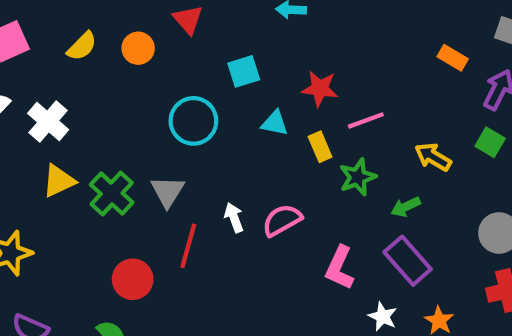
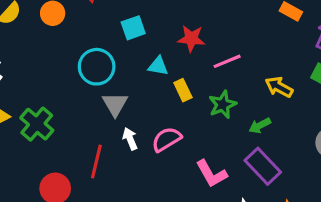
yellow rectangle: (320, 147) -> (183, 90), moved
gray triangle: (168, 191) -> (115, 104), moved
pink L-shape: (340, 268) -> (211, 174), turned -52

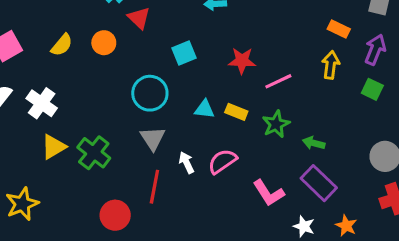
cyan triangle: (158, 66) -> (204, 109), moved
yellow arrow: (279, 87) -> (331, 65), moved, turned 72
yellow rectangle: (183, 90) -> (236, 112), turned -40
gray triangle: (115, 104) -> (153, 138), moved
green arrow: (260, 126) -> (314, 143), turned 45

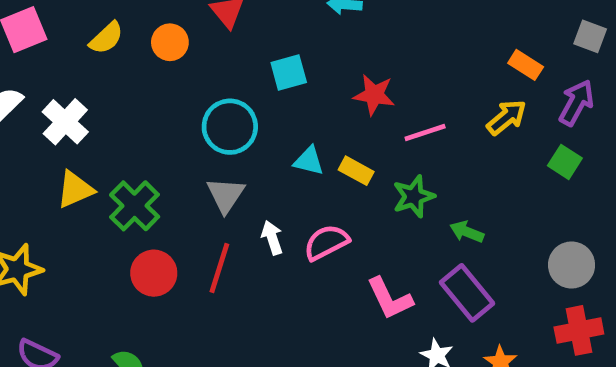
yellow arrow: (331, 65) -> (507, 117), turned 36
red circle: (115, 215) -> (154, 273), moved

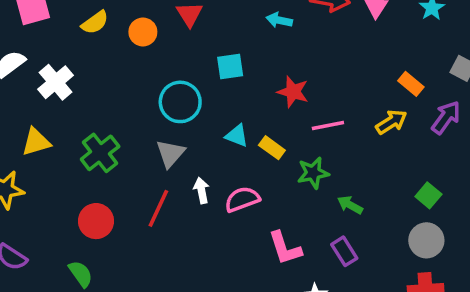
green square: (565, 162) -> (428, 195), moved
yellow triangle: (75, 190) -> (36, 142), moved
red circle: (154, 273) -> (96, 221), moved
purple rectangle: (467, 293) -> (344, 251), size x0.7

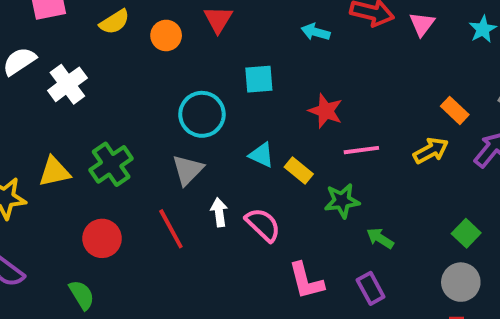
yellow triangle: (36, 142) -> (54, 172), moved
pink semicircle: (242, 199) -> (263, 225), turned 60
red line: (158, 208) -> (171, 229), turned -57

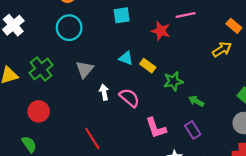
cyan circle: (202, 114) -> (69, 28), moved
pink line: (361, 150) -> (186, 15), moved
red line: (171, 229) -> (92, 138), moved

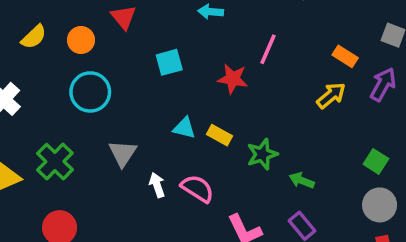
pink line: (186, 15) -> (268, 49), turned -48

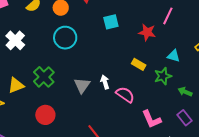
cyan triangle: (184, 128) -> (173, 56), moved
gray triangle: (123, 153) -> (82, 85), moved
white arrow: (157, 185) -> (105, 82), moved

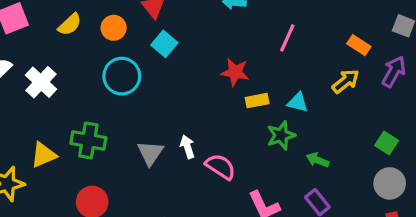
cyan square: (111, 22) -> (164, 44), moved, turned -35
red star: (147, 32) -> (235, 72), moved
yellow rectangle: (139, 64) -> (257, 101), moved, turned -40
green cross: (44, 77) -> (88, 140), turned -35

